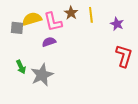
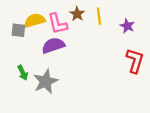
purple semicircle: (49, 42) -> (53, 45), size x1.5

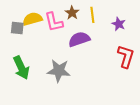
purple semicircle: (53, 45) -> (79, 39), moved
green arrow: (23, 73) -> (21, 68), size x1.6
gray star: (46, 81) -> (59, 71), moved, turned 30

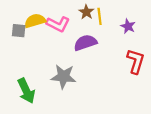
brown star: (72, 13) -> (86, 12), moved
pink L-shape: (54, 22) -> (58, 24), turned -50
green arrow: (21, 68) -> (26, 91), moved

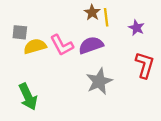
yellow semicircle: (35, 21) -> (35, 46), moved
pink L-shape: (58, 24) -> (62, 45), moved, turned 35
gray star: (63, 77) -> (99, 81), moved, turned -30

